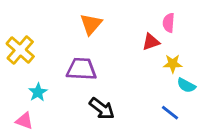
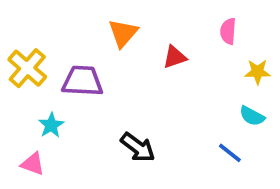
red triangle: (151, 42) -> (175, 57), moved
yellow star: (173, 64) -> (258, 72), moved
purple trapezoid: (81, 69) -> (83, 81), moved

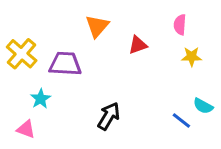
yellow star: (258, 72) -> (192, 57), moved
cyan semicircle: (252, 116) -> (203, 106), moved
black arrow: (138, 147) -> (109, 116), turned -96

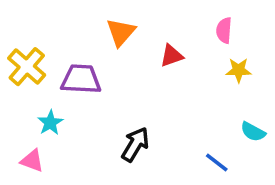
blue line: (181, 121) -> (217, 163), moved

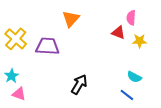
red triangle: (172, 56) -> (118, 32), moved, turned 40
cyan star: (50, 123) -> (11, 76), moved
cyan semicircle: (253, 132) -> (134, 77), moved

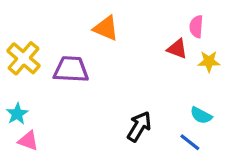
orange triangle: (71, 19) -> (106, 28), turned -48
black arrow: (79, 84) -> (139, 126), moved

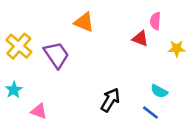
yellow star: (209, 61) -> (177, 49), moved
purple trapezoid: (71, 69) -> (56, 55), turned 52
pink triangle: (28, 141) -> (39, 111), moved

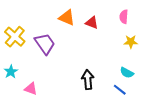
red triangle: (140, 39) -> (92, 23), moved
yellow star: (177, 49) -> (131, 42), moved
black arrow: (110, 100) -> (88, 80), turned -36

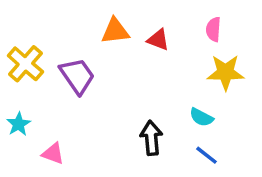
orange triangle: (67, 18) -> (115, 31), turned -30
yellow star: (131, 42) -> (225, 72), size x1.5
cyan semicircle: (127, 73) -> (201, 117), moved

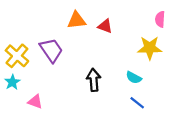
pink semicircle: (213, 29) -> (160, 19), moved
yellow cross: (25, 64) -> (17, 56), moved
black arrow: (151, 138) -> (94, 80), moved

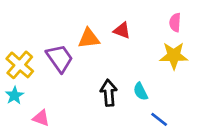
pink semicircle: (160, 19) -> (175, 22), moved
orange triangle: (76, 20) -> (89, 38), moved
cyan semicircle: (134, 78) -> (141, 91), moved, turned 35

